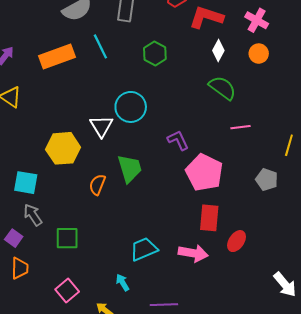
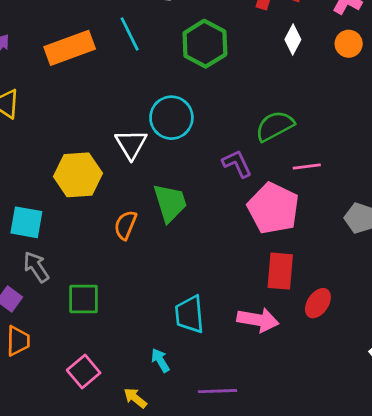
green hexagon: (155, 54) -> (205, 44), size x1.4
green semicircle: (222, 88) -> (275, 126), moved, turned -64
pink line: (241, 127) -> (307, 166), moved
cyan trapezoid: (144, 249) -> (190, 314), turned -72

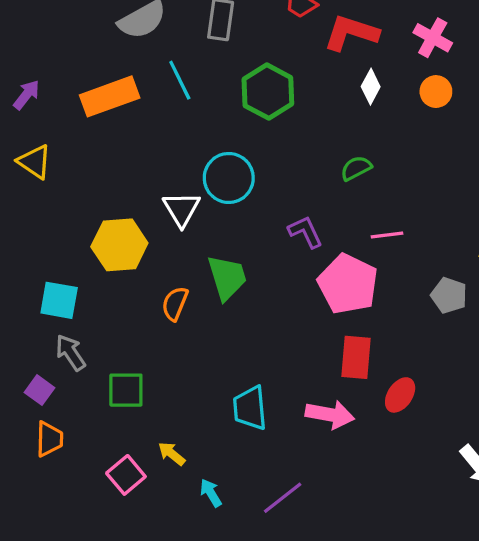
green semicircle: (275, 126) -> (356, 168), moved, size x0.7
cyan arrow: (160, 360) -> (211, 493), moved
purple line: (217, 391) -> (283, 498), turned -36
yellow arrow: (135, 398) -> (172, 454), moved

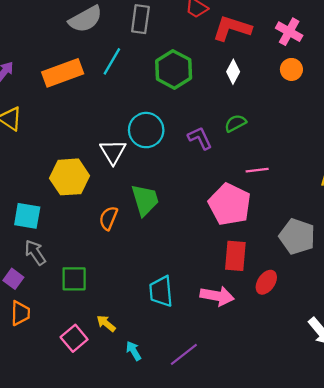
cyan line: (180, 80) -> (112, 61), turned 56
white diamond: (371, 87) -> (233, 72), moved
purple L-shape: (305, 232) -> (200, 138), moved
gray pentagon: (449, 295) -> (297, 236), moved, size x1.4

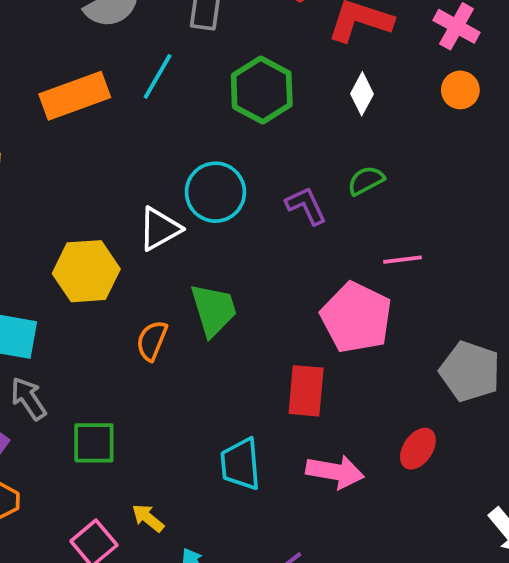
white triangle: (113, 152) -> (160, 229), turned 32
red rectangle: (235, 256) -> (306, 391), moved

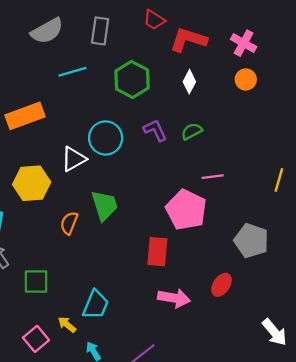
cyan line: (158, 76) -> (72, 72), turned 44
orange rectangle: (75, 96) -> (25, 116), moved
purple L-shape: (306, 206) -> (155, 130), moved
cyan trapezoid: (241, 464) -> (96, 305), moved, turned -152

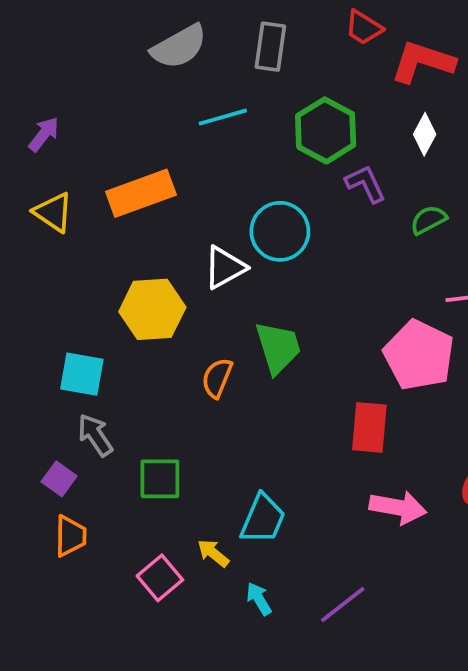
purple L-shape: (155, 130) -> (366, 184), moved

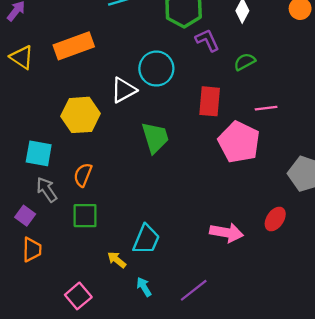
orange semicircle: (217, 378) -> (83, 175), moved
red rectangle: (369, 427) -> (210, 101), moved
pink square: (160, 578) -> (78, 296), moved

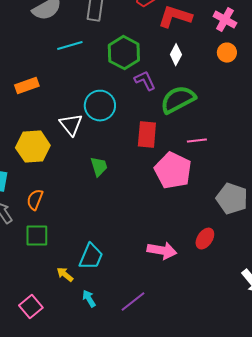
orange rectangle: (74, 46) -> (27, 86), size x0.7
green semicircle: (245, 62) -> (178, 100), size x1.8
white triangle: (124, 90) -> (71, 125), turned -40
green trapezoid: (155, 138) -> (99, 167), size x0.7

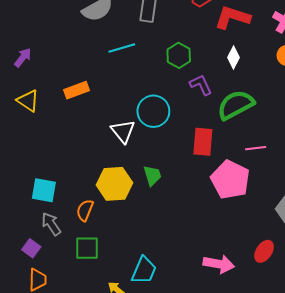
green hexagon: (124, 53) -> (179, 55), size x0.7
yellow hexagon: (33, 147) -> (114, 184), moved

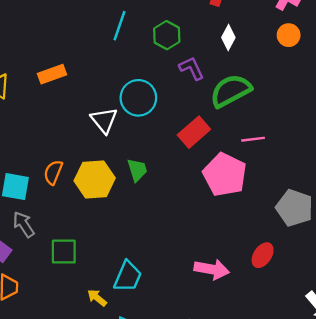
cyan line: (122, 48) -> (119, 26), moved, turned -55
red rectangle: (203, 142) -> (194, 132), turned 44
orange semicircle: (85, 210) -> (53, 172), moved

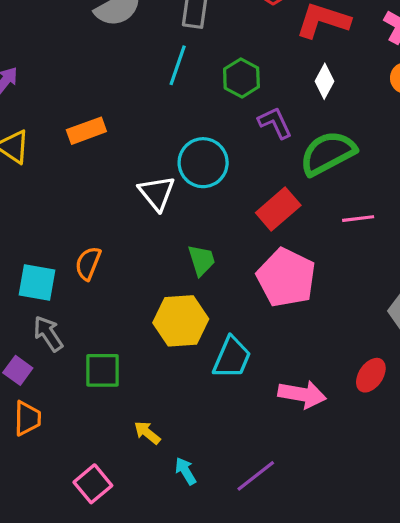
pink pentagon: (225, 175) -> (286, 278), moved
yellow hexagon: (95, 179) -> (181, 321), moved
cyan trapezoid: (128, 276) -> (232, 358), moved

